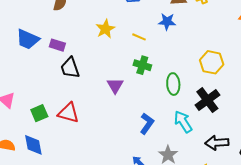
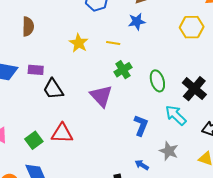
yellow hexagon: (212, 62) -> (192, 27), moved
green cross: (142, 65) -> (123, 70), turned -36
purple triangle: (115, 86) -> (101, 96), size x1.4

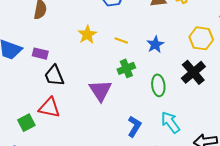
blue star: (137, 22) -> (155, 44), moved, turned -30
black cross: (194, 89) -> (193, 72), moved
red triangle: (62, 133) -> (49, 108), moved

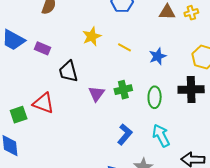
green cross: (126, 68) -> (123, 90), moved
black cross: (193, 72) -> (191, 90), turned 30
black trapezoid: (54, 76) -> (68, 71), moved
purple triangle: (100, 90) -> (96, 94), size x0.7

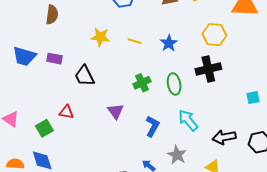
yellow star: (92, 36) -> (100, 37), turned -30
purple triangle: (96, 94) -> (116, 111), moved
red triangle: (43, 103) -> (66, 112), size x0.7

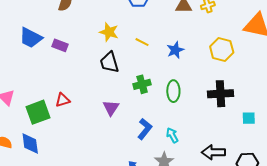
black cross: (208, 69) -> (220, 94), moved
black trapezoid: (85, 76) -> (109, 62), moved
red triangle: (66, 112) -> (63, 100), turned -35
cyan arrow: (188, 120) -> (172, 135), moved, size x0.7
green square: (44, 128) -> (38, 112), size x1.4

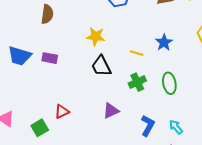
yellow line: (142, 42) -> (137, 53), moved
purple triangle: (111, 108) -> (111, 111), turned 42
green square: (38, 112) -> (40, 128), size x0.7

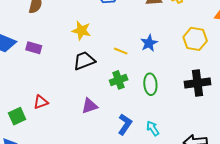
black trapezoid: (101, 66) -> (84, 61), turned 90

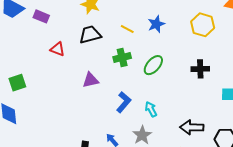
black cross: (197, 83) -> (200, 69), size x0.7
green ellipse: (150, 84) -> (153, 65), turned 40
red triangle: (41, 102) -> (58, 49), moved, turned 35

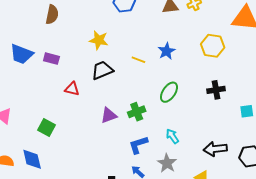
green cross: (122, 58) -> (137, 112), moved
green square: (17, 83) -> (46, 127), moved, turned -36
blue L-shape: (124, 102) -> (138, 145), moved, turned -140

